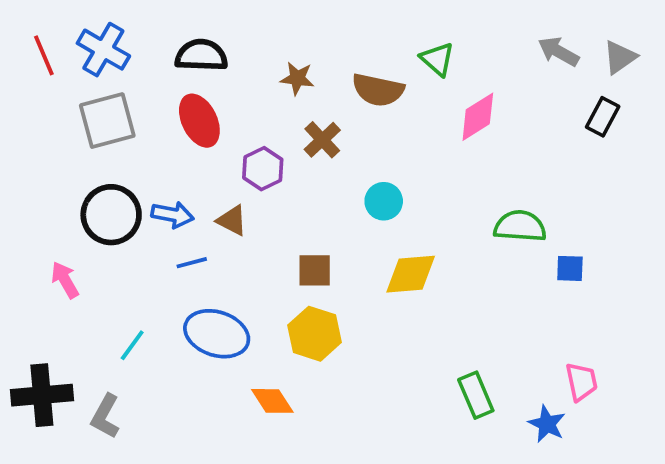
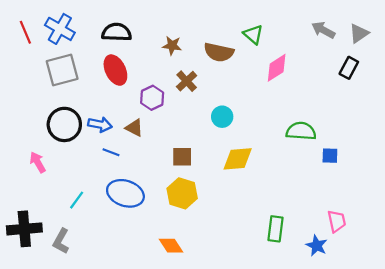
blue line: (192, 263) -> (111, 152), turned 36
green rectangle: (476, 395) -> (275, 229), turned 30
orange diamond: (272, 401) -> (171, 246), moved

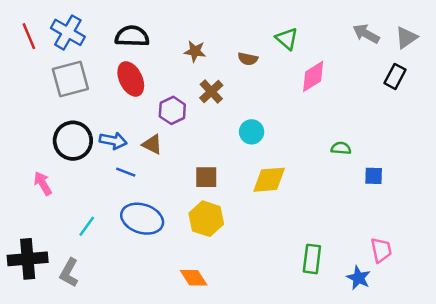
brown semicircle: (219, 52) -> (248, 59), size x0.6
green semicircle: (301, 131) -> (341, 148), size x0.6

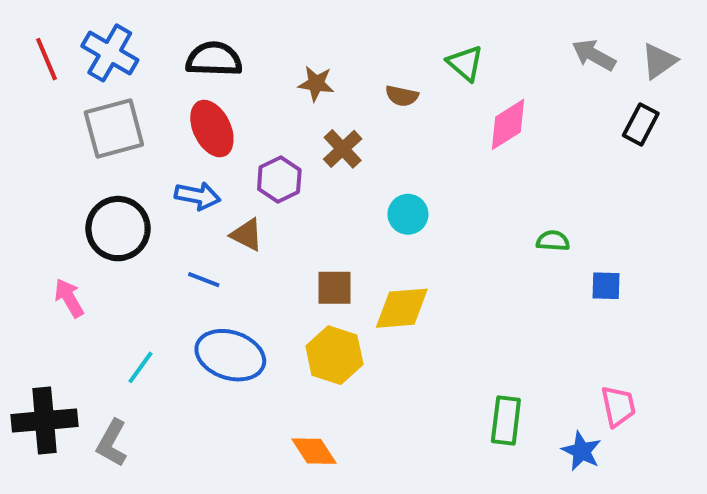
blue arrow: (113, 141) -> (198, 196), moved
yellow diamond: (269, 180) -> (402, 308), moved

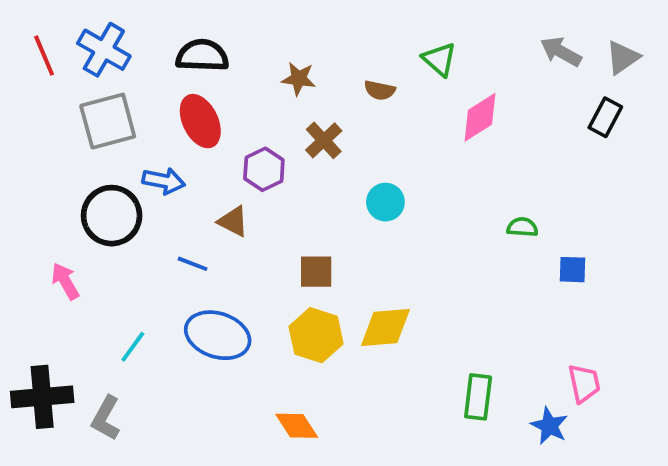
blue arrow: (198, 196) -> (164, 181), moved
yellow diamond: (402, 308) -> (385, 327), moved

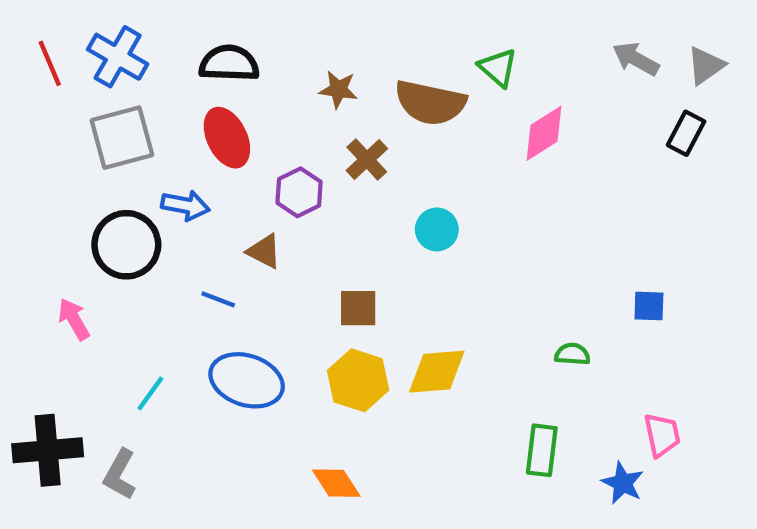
brown semicircle: (380, 90) -> (430, 103), size x2.0
green semicircle: (522, 227) -> (572, 354), moved

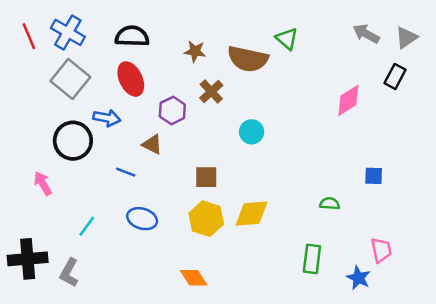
pink diamond: (544, 133) -> (348, 100), moved
gray square: (122, 138) -> (70, 79), turned -36
blue ellipse: (247, 380) -> (142, 219), size x0.7

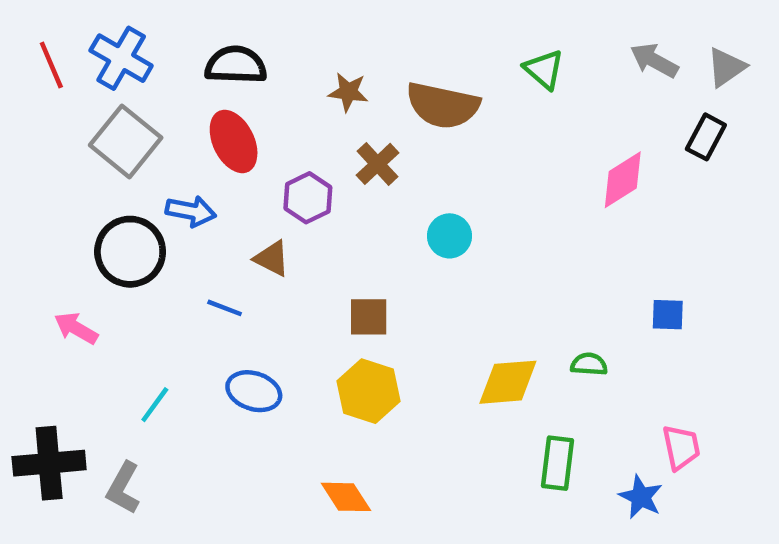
green triangle: (287, 39) -> (544, 69), moved
pink arrow: (43, 183) -> (76, 328), turned -30
yellow diamond: (252, 214) -> (508, 382), moved

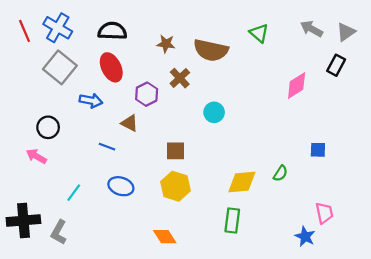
black circle: (130, 252) -> (48, 127), moved, size x0.7
green semicircle: (589, 364) -> (280, 173), turned 119
green rectangle: (557, 463) -> (232, 220), moved

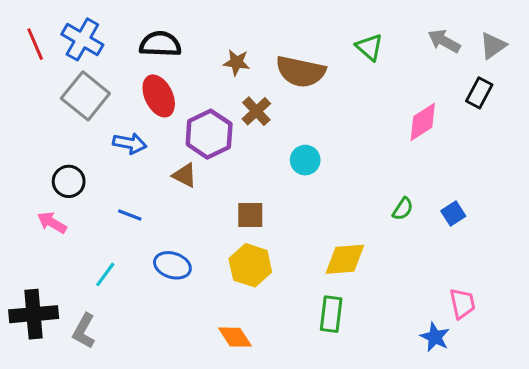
purple hexagon: (147, 94) -> (209, 134), size x1.4
blue line: (107, 147) -> (130, 215), moved
blue square: (318, 150) -> (453, 213), turned -35
green semicircle: (280, 173) -> (403, 209), moved

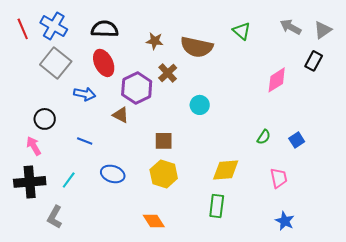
pink arrow: (52, 223) -> (34, 146), turned 30
pink trapezoid: (462, 303) -> (279, 178), moved
black cross: (34, 314) -> (30, 182), moved

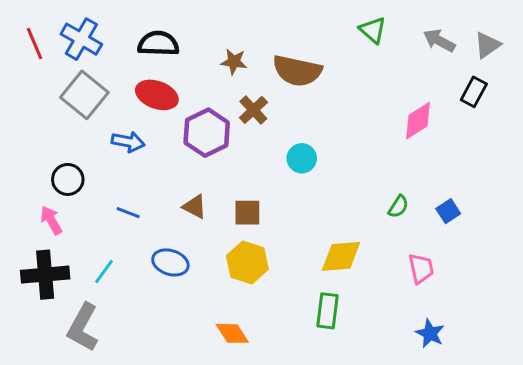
green triangle: (242, 31) -> (373, 30), moved
red ellipse: (104, 63) -> (157, 95), turned -44
brown triangle: (121, 115) -> (195, 207), moved
gray L-shape: (55, 217) -> (83, 327), size x1.4

